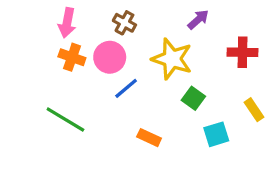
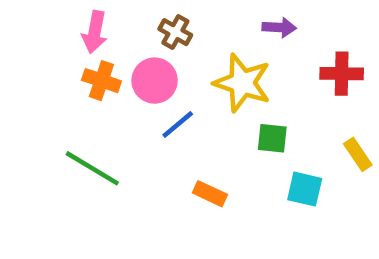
purple arrow: (198, 20) -> (279, 27), turned 45
green square: (193, 98) -> (272, 138), turned -30
cyan square: (216, 134) -> (305, 189), turned 30

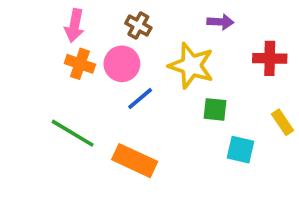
orange rectangle: (210, 194) -> (135, 161), moved, size x1.6

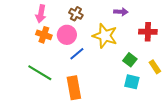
green square: (215, 109) -> (130, 60), moved, turned 32
orange rectangle: (135, 161) -> (74, 88), turned 55

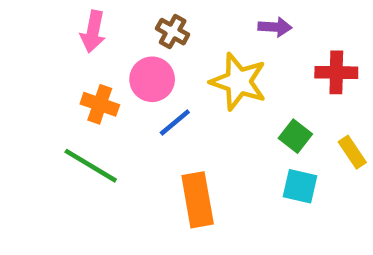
orange cross: (44, 35) -> (100, 104), moved
orange rectangle: (74, 88) -> (198, 200), moved

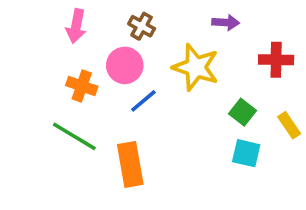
orange rectangle: (198, 200) -> (130, 164), moved

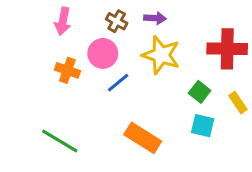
purple arrow: (226, 22) -> (155, 18), moved
red cross: (276, 60) -> (227, 49), size x1.4
green line: (74, 136) -> (60, 141), moved
orange rectangle: (130, 164) -> (143, 138), moved, turned -48

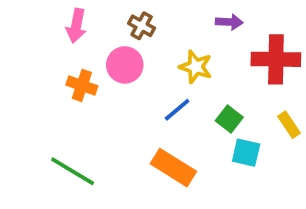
purple arrow: (155, 18) -> (229, 22), moved
yellow star: (161, 55) -> (196, 67), size x0.7
blue line: (118, 83) -> (177, 110), moved
green square: (200, 92) -> (229, 119), moved

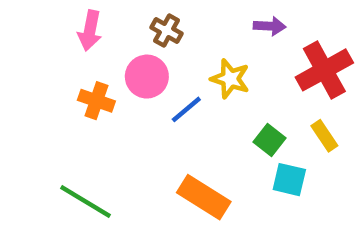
red cross: (276, 59) -> (324, 70), turned -30
blue line: (177, 110) -> (186, 109), moved
yellow rectangle: (289, 125) -> (324, 136), moved

